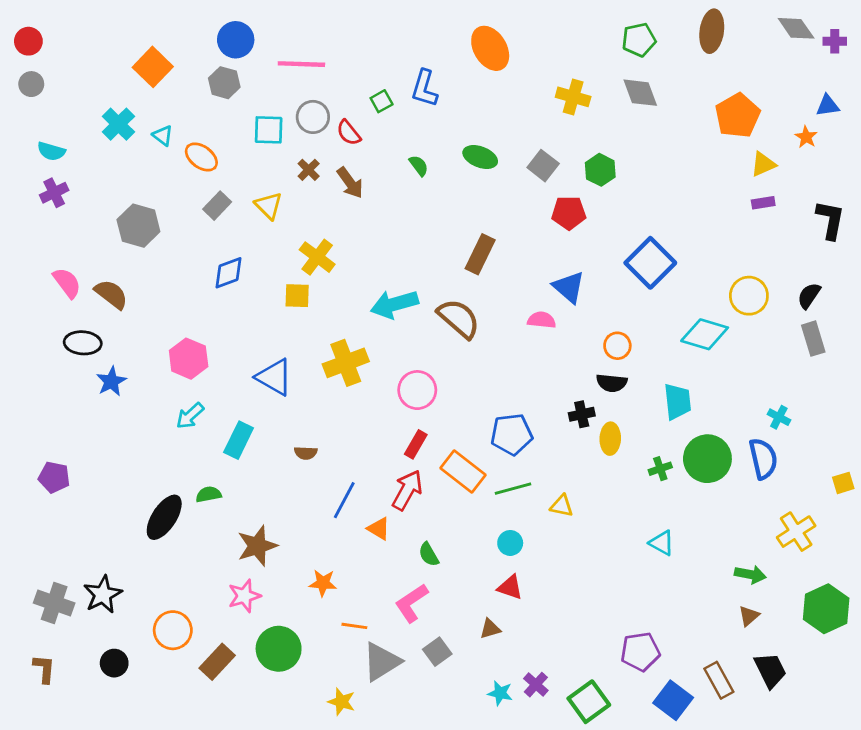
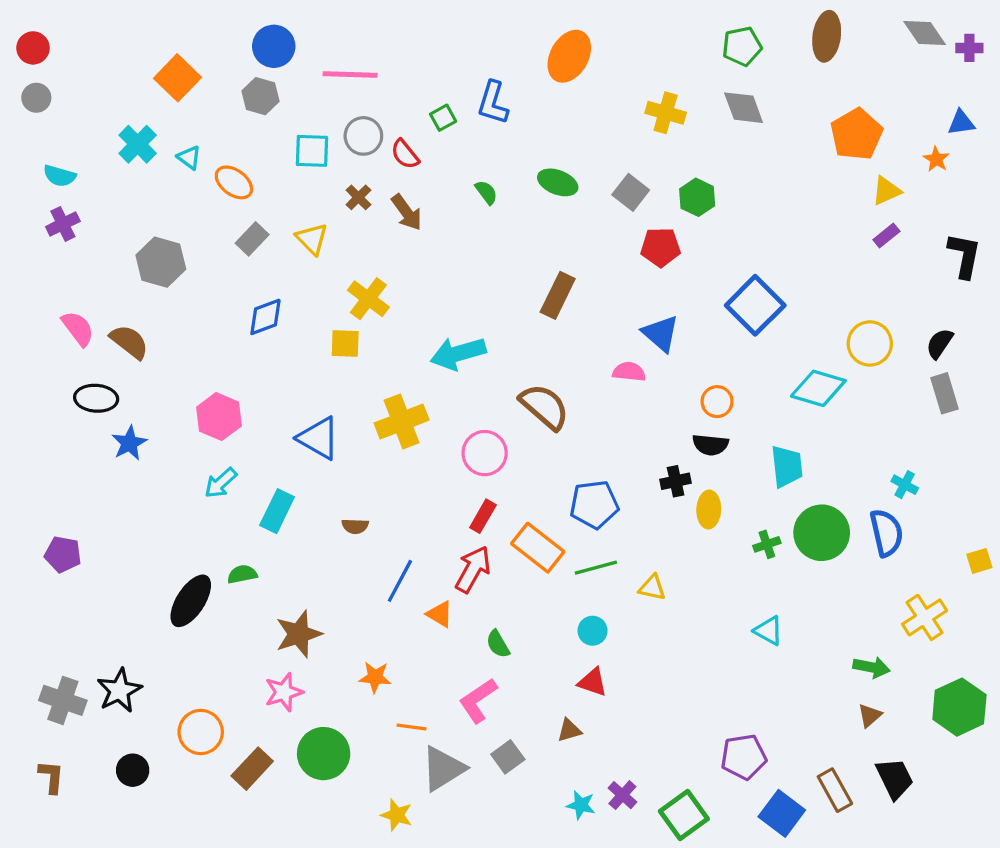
orange ellipse: (490, 48) -> (569, 56), turned 60
purple rectangle: (763, 203) -> (886, 236), turned -30
brown semicircle: (459, 319) -> (544, 407), moved

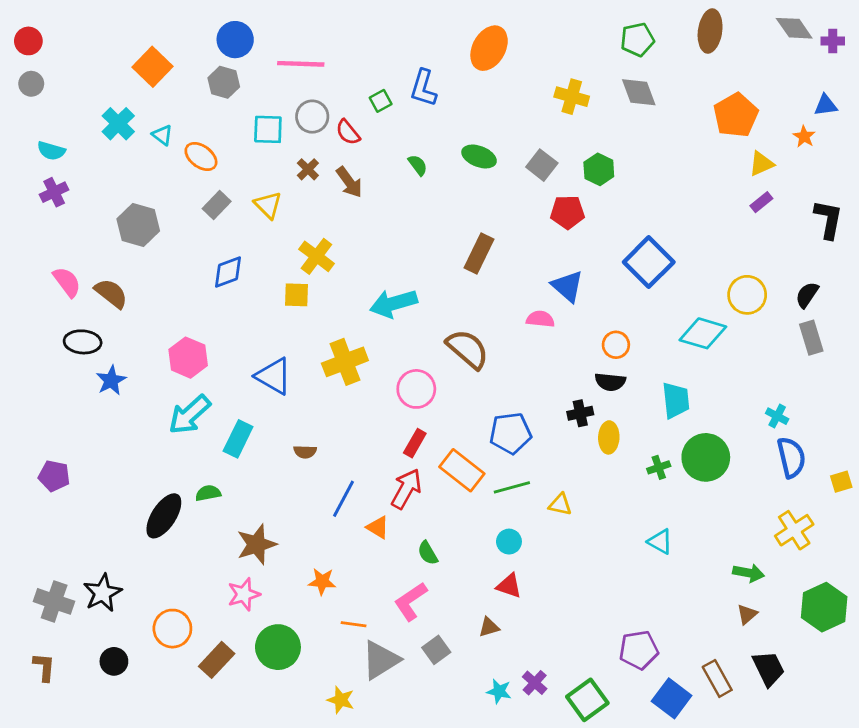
cyan arrow: (221, 483) -> (190, 415), size x1.5
blue semicircle: (886, 533) -> (791, 457), moved

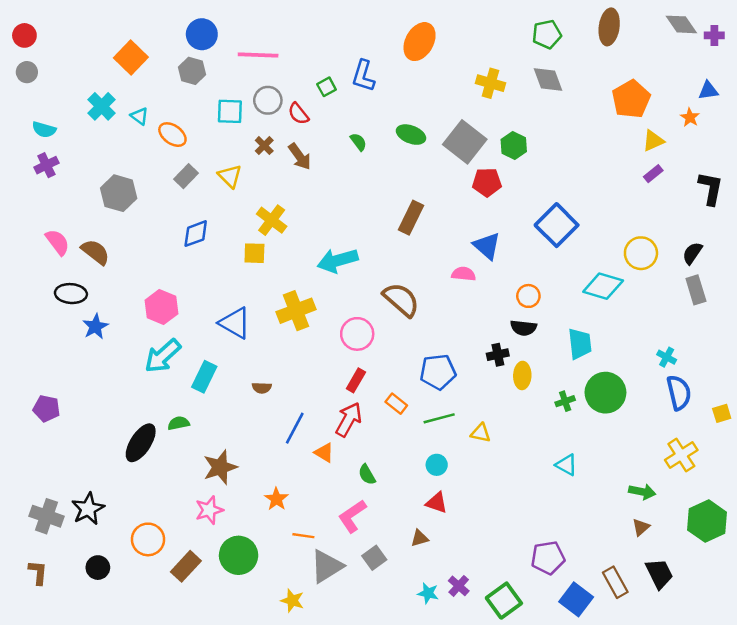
gray square: (542, 165) -> (465, 142), size x1.6
orange rectangle: (462, 470) -> (396, 404), size x0.6
orange star: (322, 581) -> (276, 499), turned 30

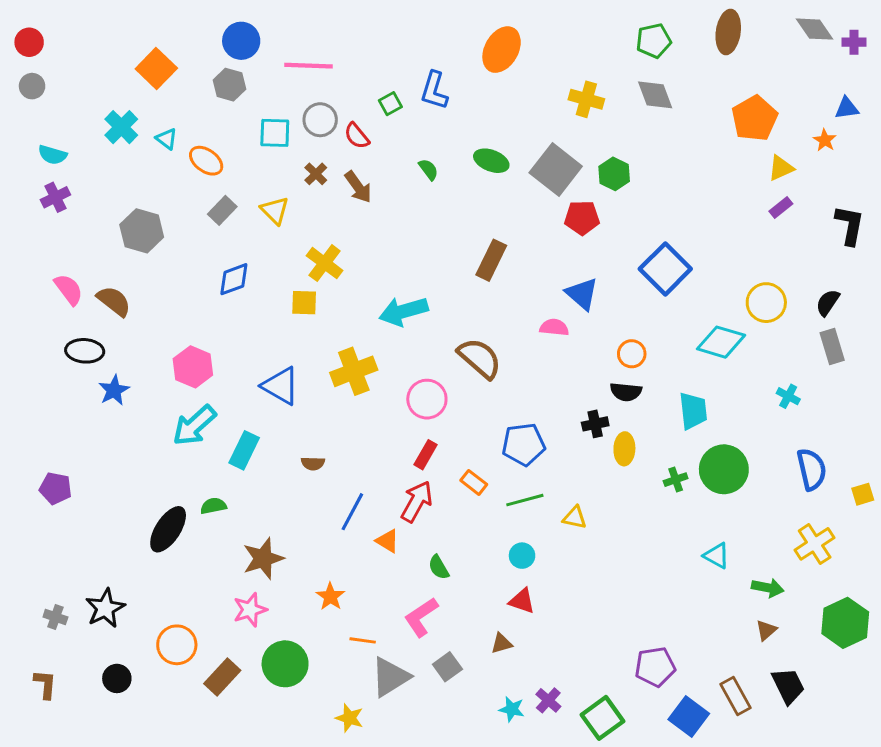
cyan cross: (667, 357) -> (788, 396), moved
cyan triangle: (566, 465) -> (717, 556), moved
gray cross: (46, 516) -> (55, 617), size x0.6

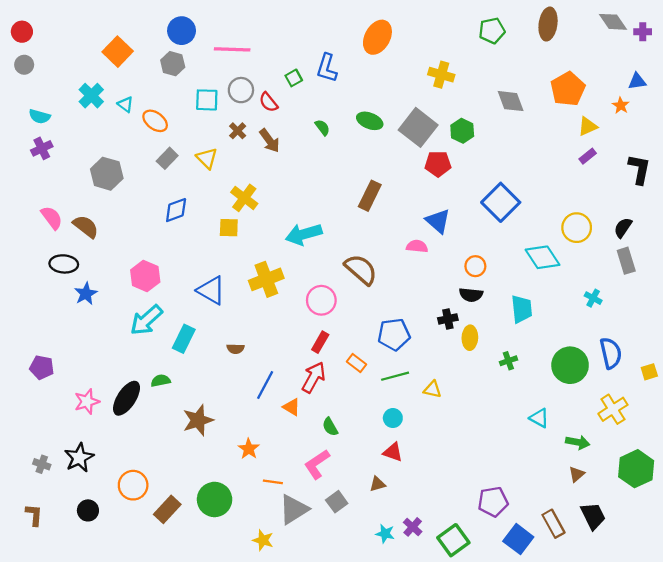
gray diamond: (655, 95) -> (511, 101), moved
cyan diamond: (721, 342) -> (543, 257), turned 40
green circle: (724, 469) -> (570, 365), moved
pink star: (250, 610) -> (87, 402), moved

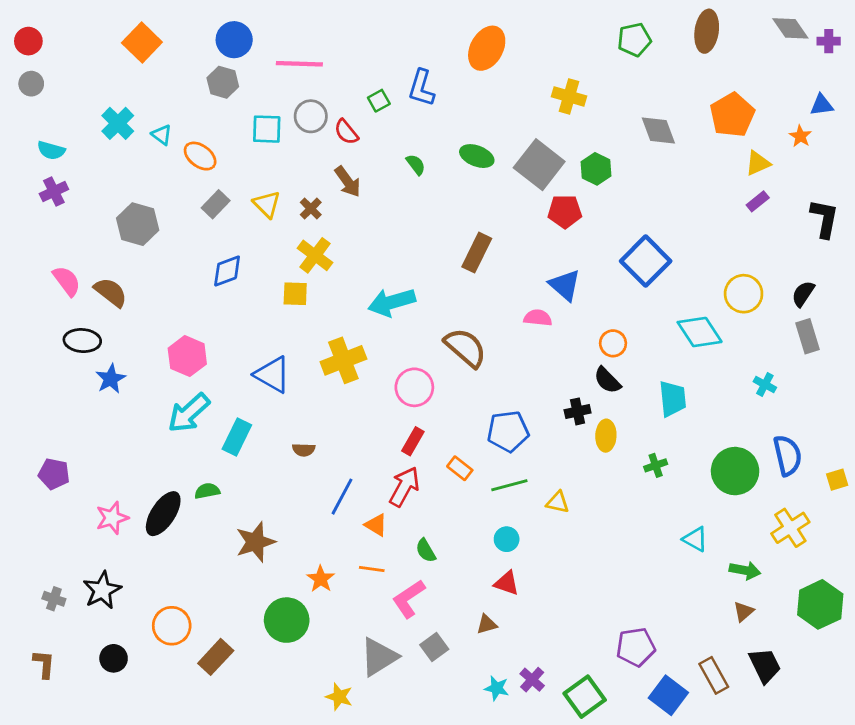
orange square: (118, 52) -> (142, 43), moved
brown cross: (238, 131) -> (311, 209), moved
black semicircle: (471, 295) -> (607, 380), turned 40
orange line: (273, 482) -> (372, 569), moved
green circle: (215, 499) -> (287, 620), moved

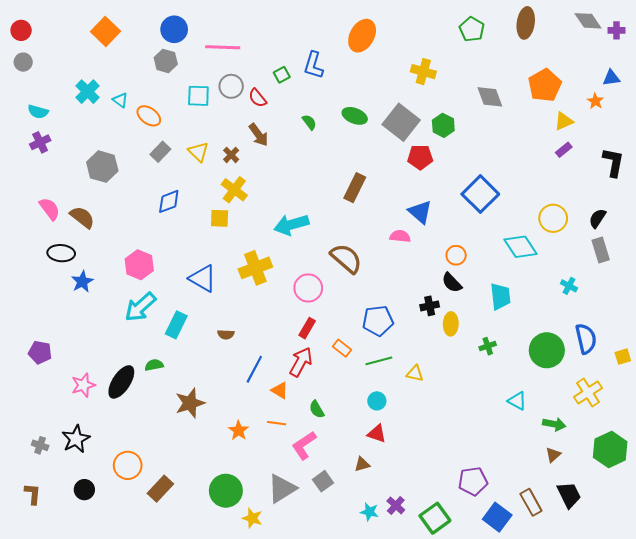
green pentagon: (634, 40) -> (472, 29), turned -30
green circle: (287, 620) -> (226, 491), moved

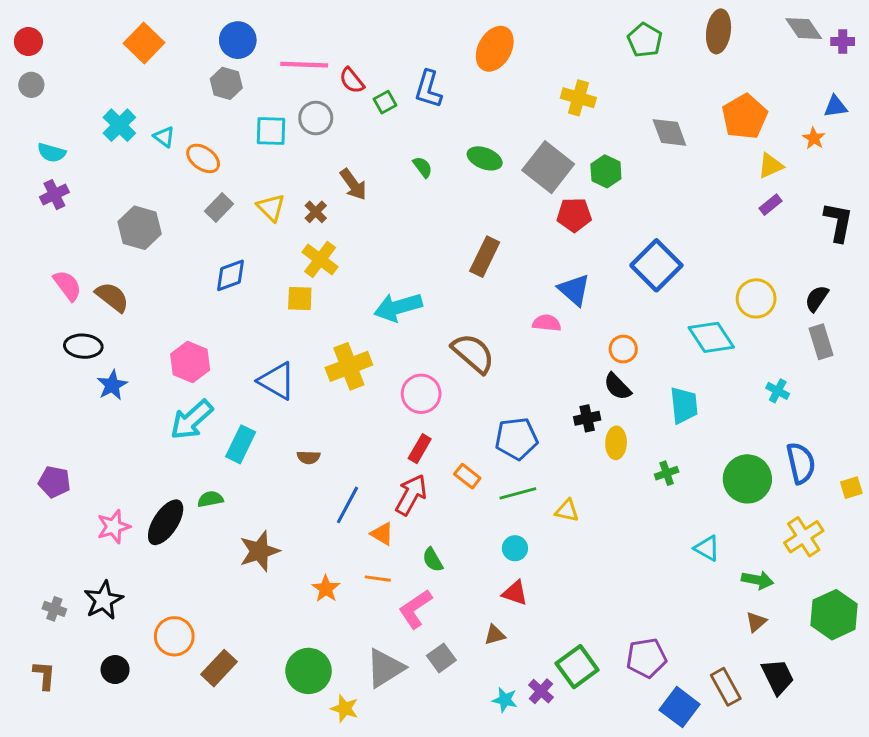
red semicircle: (258, 98) -> (352, 80), moved
green square: (435, 518) -> (577, 667), moved

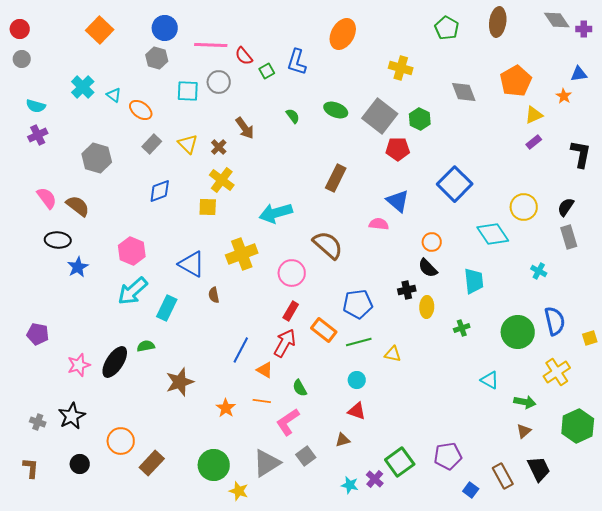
brown semicircle: (309, 457) -> (214, 295), moved, turned 77
orange rectangle: (467, 476) -> (324, 330), size x1.4
blue square: (680, 707) -> (471, 490), size x0.6

